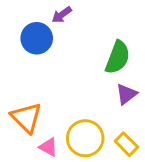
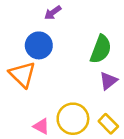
blue circle: (37, 38) -> (39, 45), moved
orange triangle: (26, 118) -> (22, 74), moved

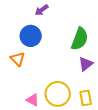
orange triangle: (22, 74) -> (18, 59), size x0.7
yellow rectangle: (108, 124) -> (86, 98), turned 35

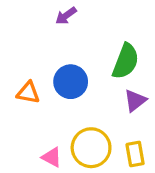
blue circle: (31, 36) -> (71, 82), moved
orange triangle: (18, 59) -> (28, 93), turned -35

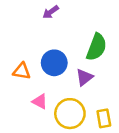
purple triangle: (135, 101) -> (84, 77), moved
pink triangle: (52, 157) -> (40, 101), moved

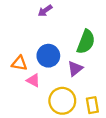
pink triangle: (40, 101) -> (33, 80), moved

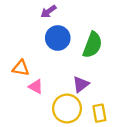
blue circle: (48, 56) -> (58, 38), moved
purple triangle: (75, 69) -> (81, 84), moved

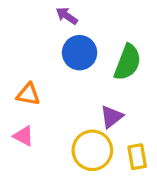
purple arrow: (48, 11) -> (67, 16), turned 70
pink triangle: (36, 87) -> (24, 136), moved

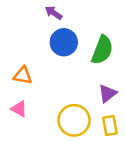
purple triangle: (112, 117) -> (107, 93), moved

